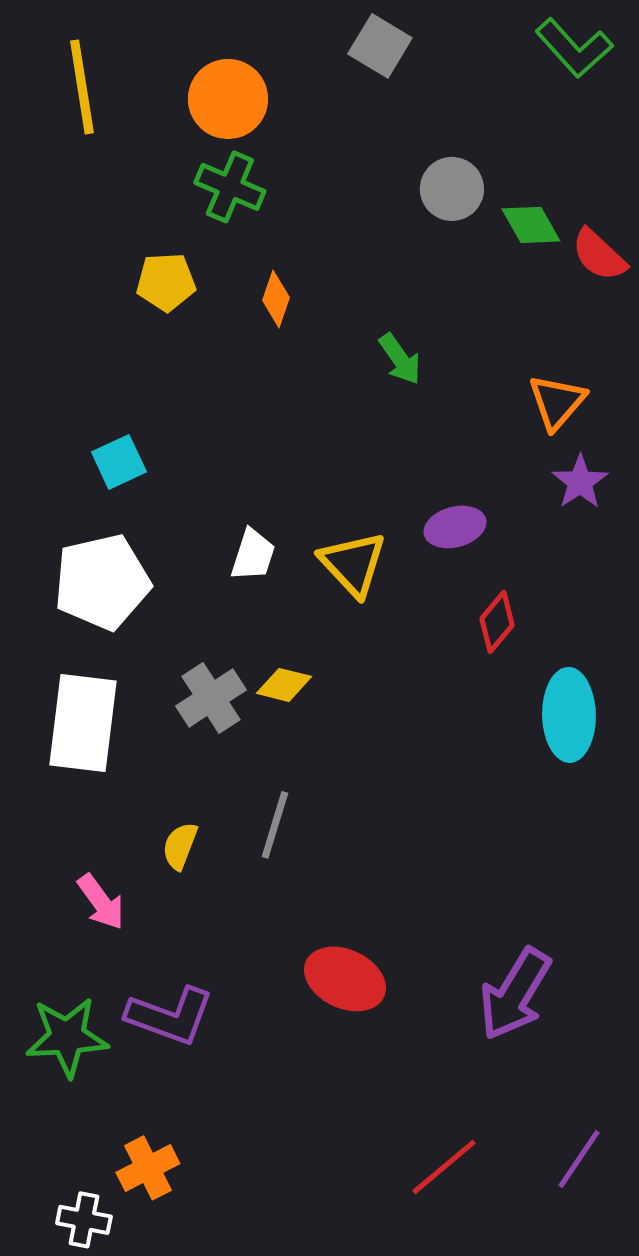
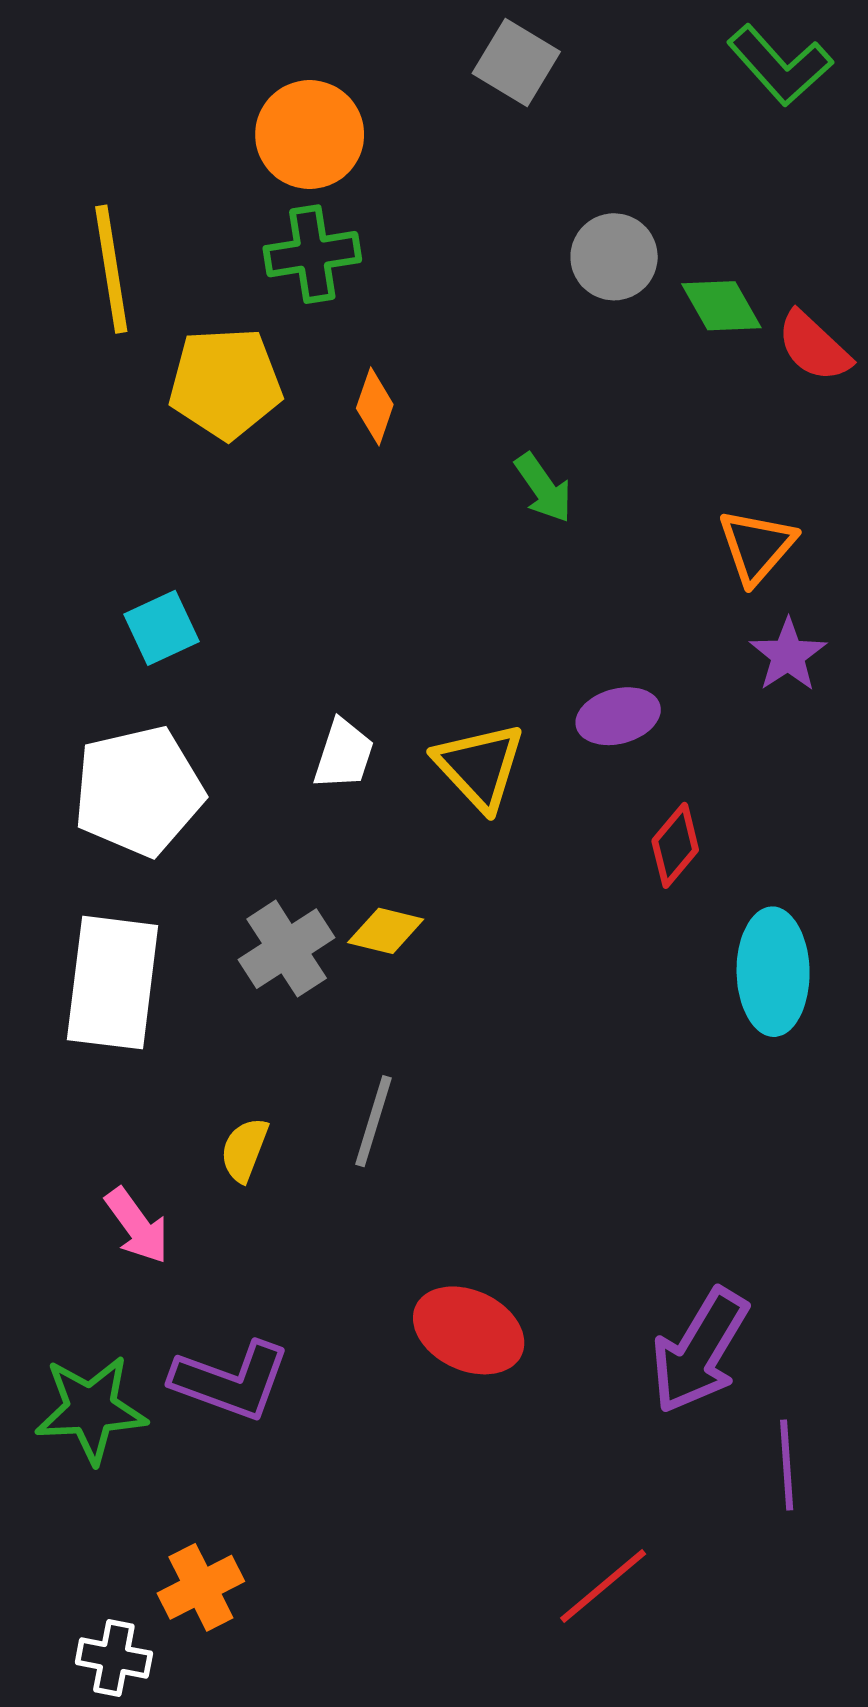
yellow line: (82, 87) -> (111, 269), moved
green cross: (230, 187) -> (312, 254), turned -32
yellow pentagon: (166, 282) -> (225, 383), size x1.4
purple line: (579, 1159) -> (787, 1465), moved, turned -38

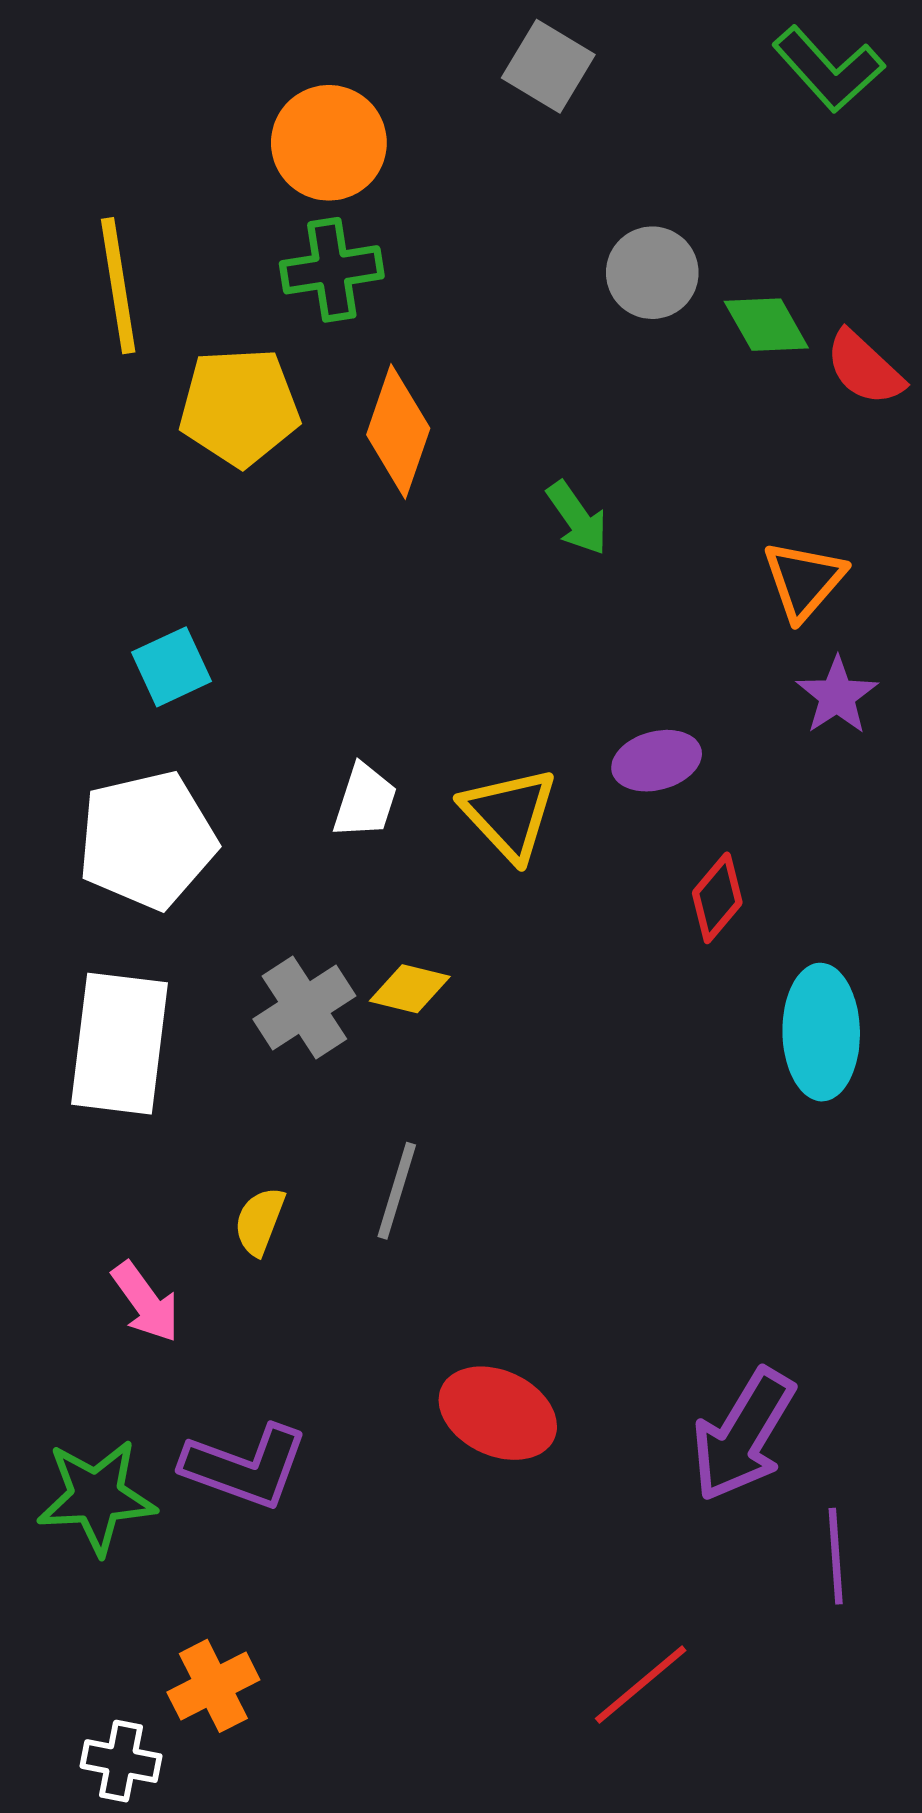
orange diamond: (375, 406) -> (398, 431), size x1.6

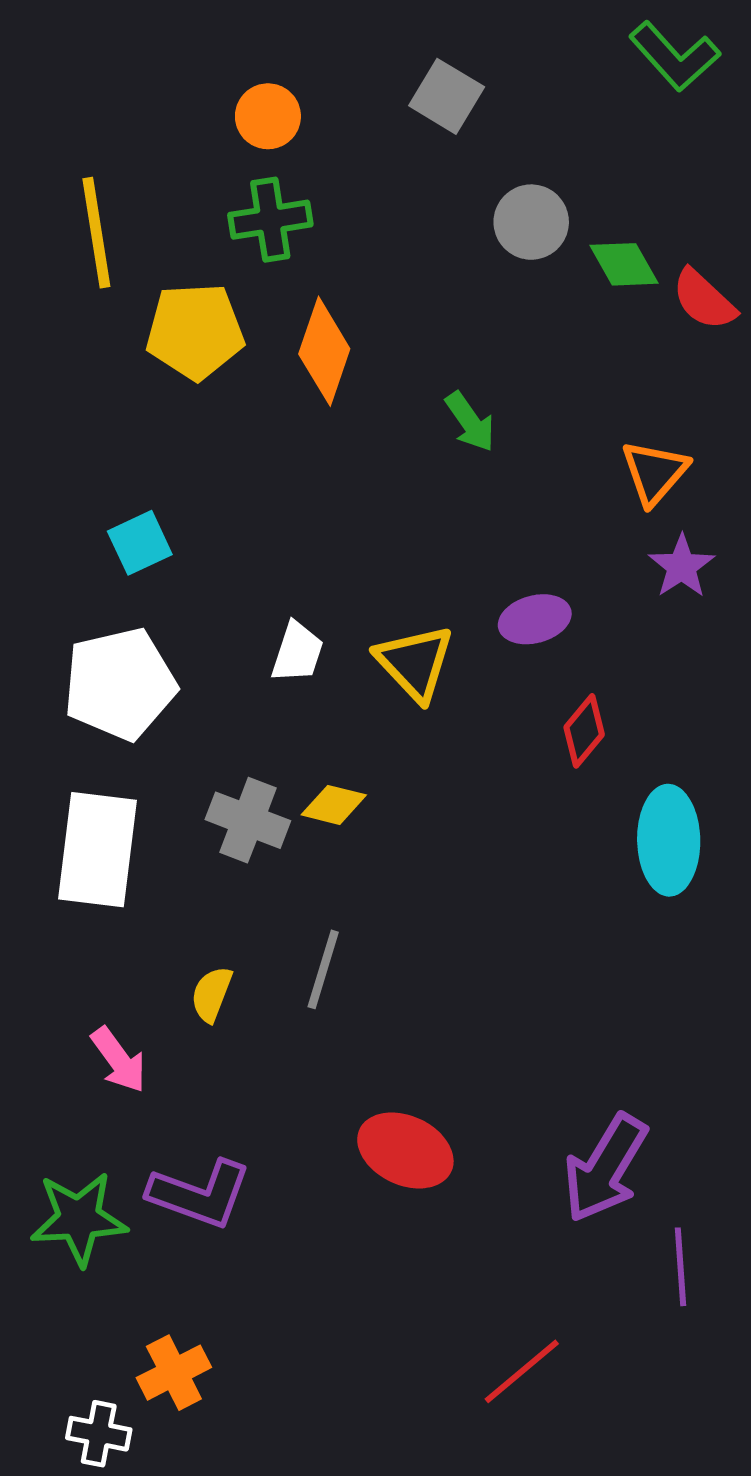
gray square: (548, 66) -> (447, 96), moved
orange circle: (329, 143) -> (268, 116), size x0.7
gray cross: (304, 1007) -> (248, 820), turned -36

